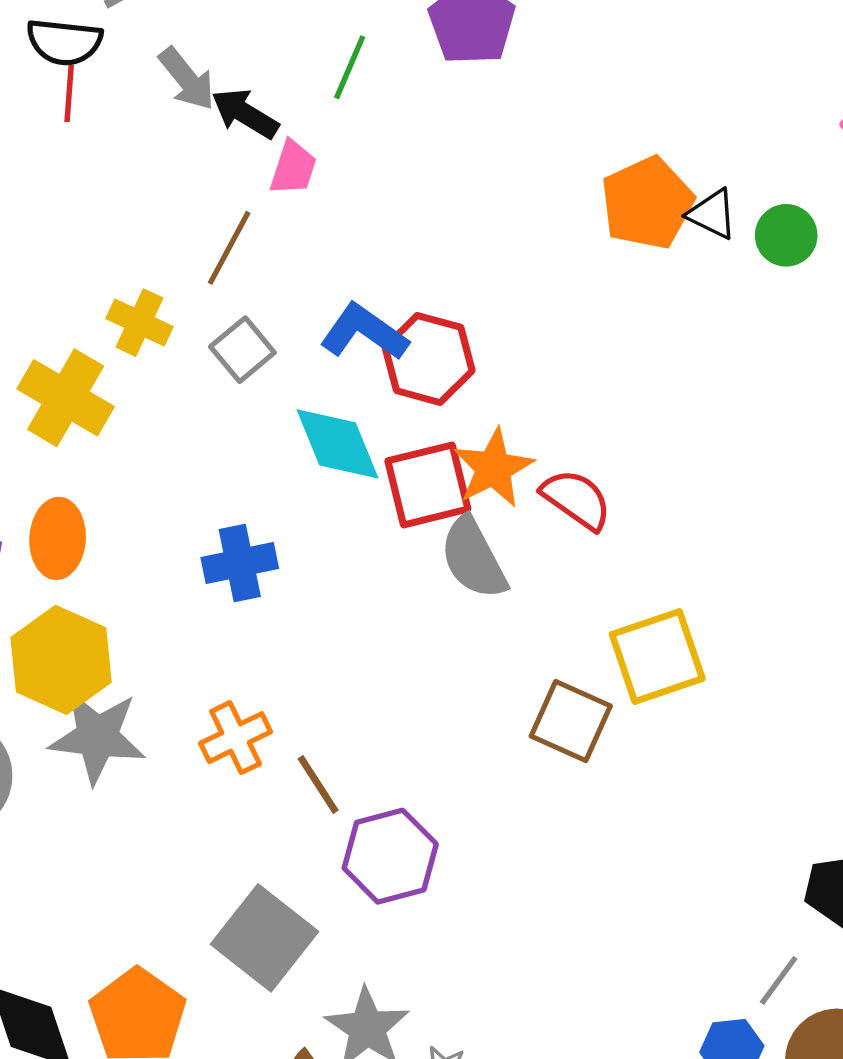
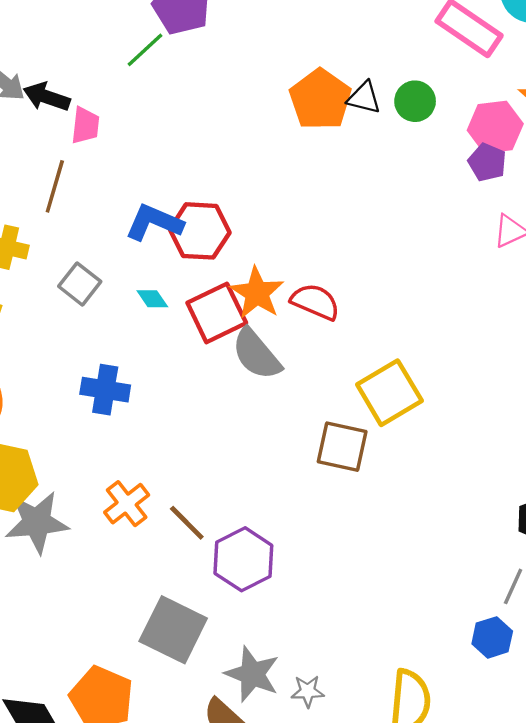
green line: (350, 67) -> (145, 50), moved, turned 36
gray square: (242, 350) -> (80, 284), moved
cyan diamond: (337, 444) -> (152, 299), size x0.5
blue cross: (240, 563) -> (105, 390), turned 33

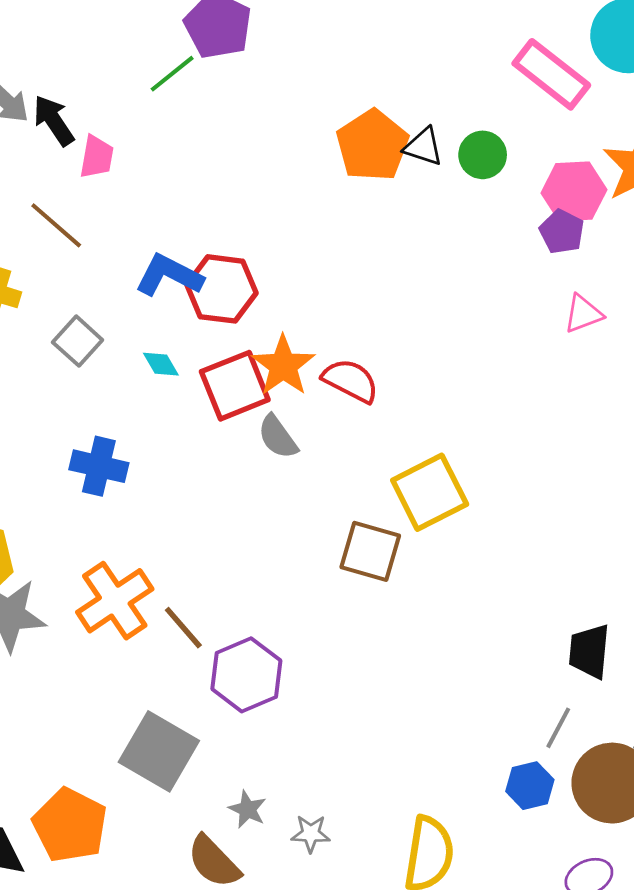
black arrow: (47, 97) -> (54, 121), turned 33
brown line: (55, 186) -> (56, 225), turned -69
gray semicircle: (256, 354) -> (278, 437), size x0.7
orange cross: (127, 504) -> (115, 601), size x1.4
gray star: (252, 674) -> (247, 809), size x0.6

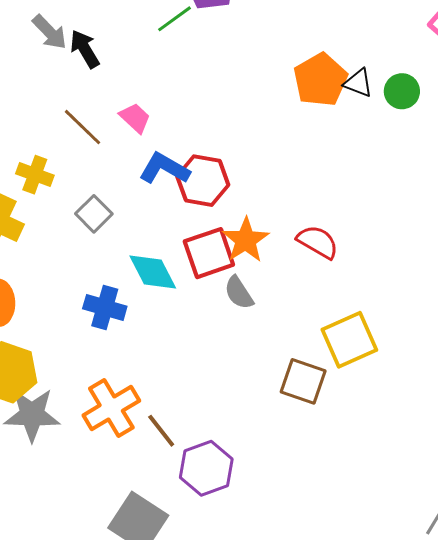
pink trapezoid: (97, 157) -> (135, 118), moved, turned -60
cyan diamond: (161, 364) -> (153, 272), moved, size x1.8
red semicircle: (350, 381) -> (318, 242), moved

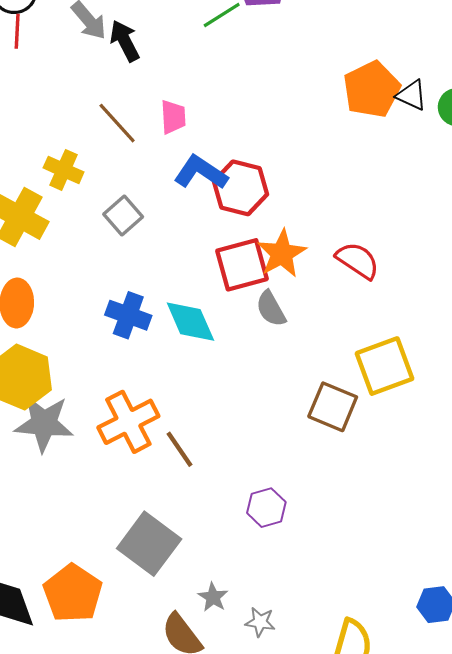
pink trapezoid: (135, 118) -> (173, 117), turned 40
cyan diamond: (153, 272) -> (190, 322), moved
purple hexagon: (206, 468) -> (266, 508), moved, size x0.7

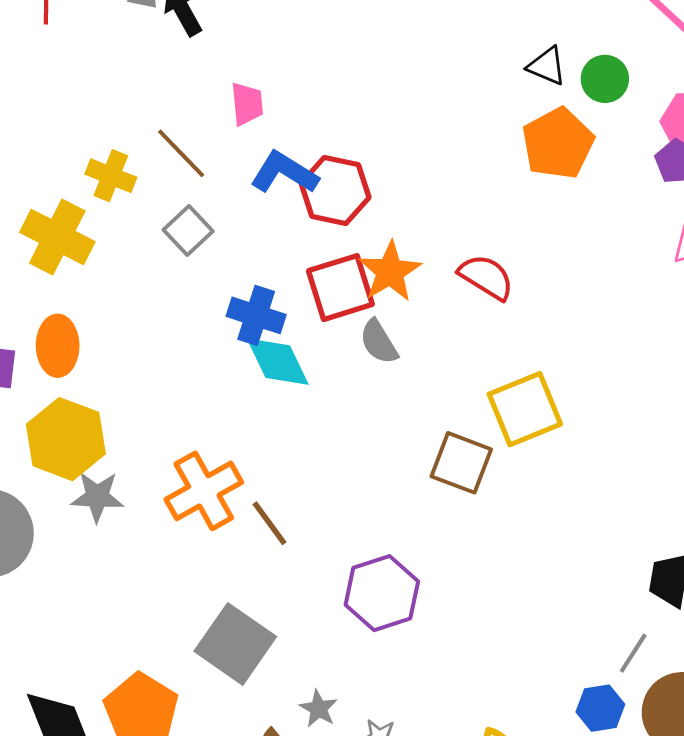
orange pentagon: (372, 89) -> (558, 143), moved
brown line: (117, 123) -> (181, 153), moved
blue cross: (128, 315) -> (256, 315), moved
gray star: (44, 424) -> (97, 497), size x0.7
purple hexagon: (266, 508) -> (382, 593), size x1.5

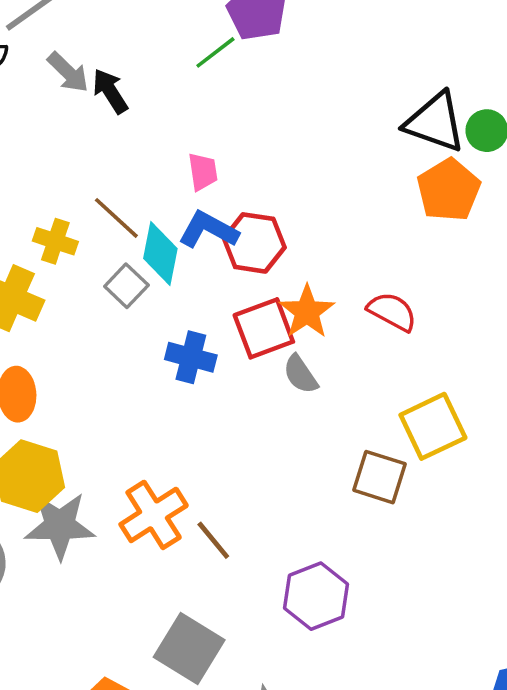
black triangle: (547, 66) -> (435, 122), size x1.8
pink trapezoid: (247, 104) -> (203, 172), moved
cyan diamond: (278, 362) -> (160, 253), moved, turned 40
gray star: (97, 497) -> (60, 525), size x1.5

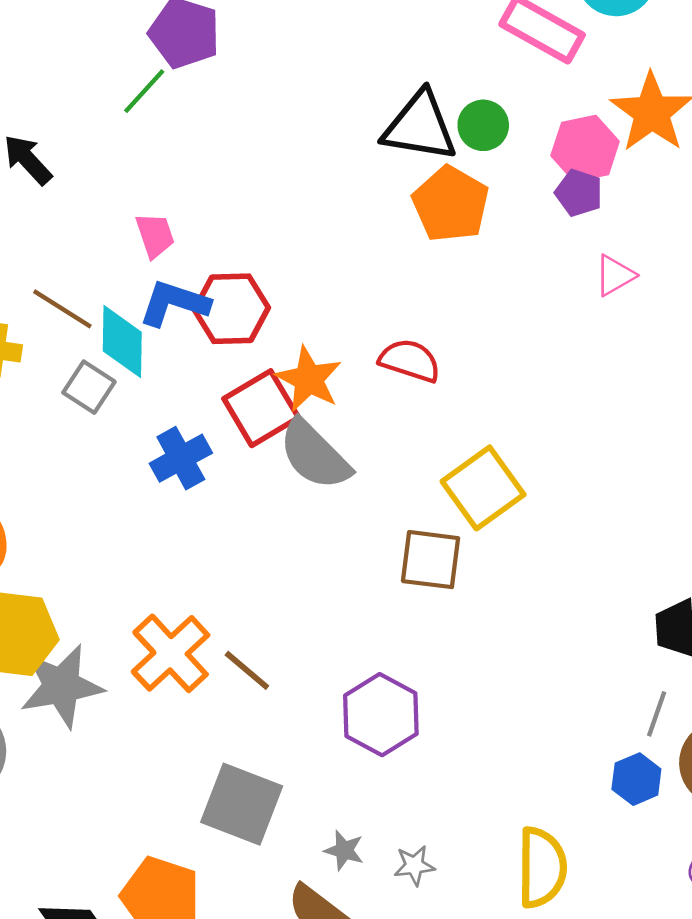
blue cross: (191, 357) -> (181, 458), turned -33
gray semicircle: (300, 374) -> (315, 455), size x1.6

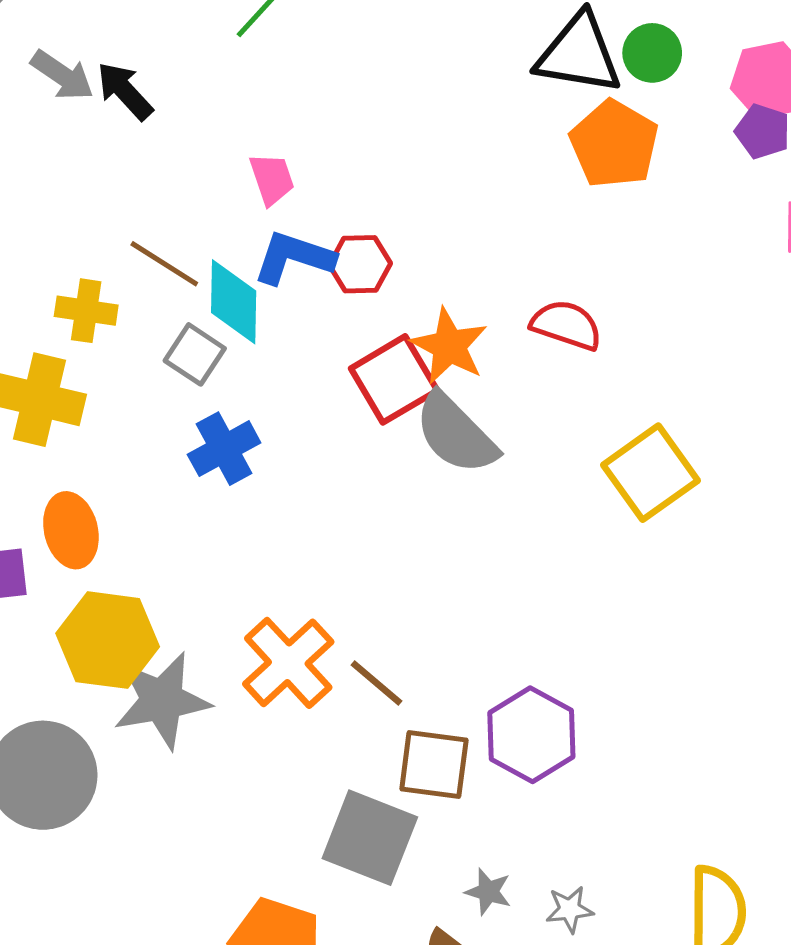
red hexagon: (231, 309) -> (360, 264), size x0.7
blue cross: (181, 458) -> (224, 449), moved
brown square: (431, 560) -> (434, 764), moved

